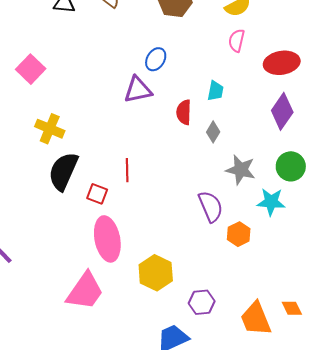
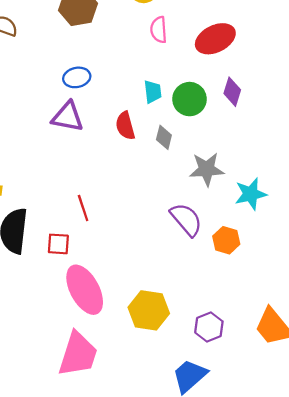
blue ellipse: (156, 59) -> (77, 77), turned 65
purple triangle: (138, 90) -> (67, 117), turned 40
purple diamond: (282, 111) -> (232, 92), size x0.7
green circle: (291, 166) -> (189, 99), moved

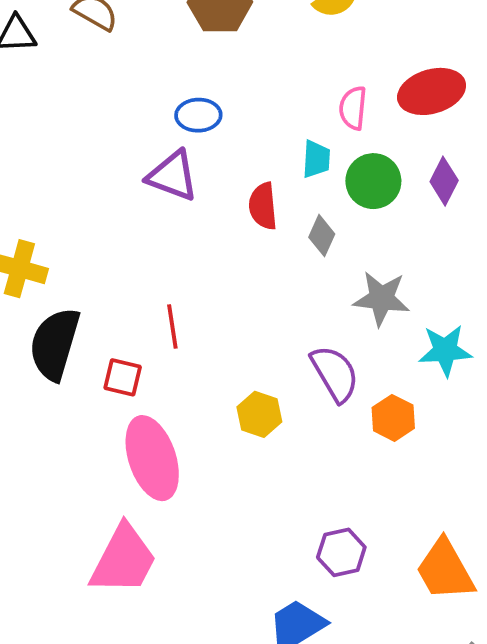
pink semicircle: (159, 30) -> (353, 108), moved
yellow hexagon: (149, 310) -> (259, 414), moved, size x0.7

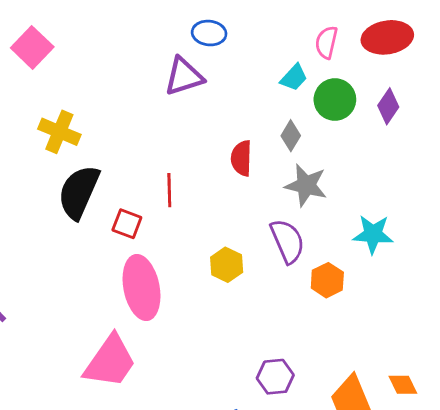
cyan trapezoid: (316, 159) -> (294, 77), turned 32
purple triangle: (173, 176) -> (184, 76), turned -45
red semicircle: (263, 206) -> (241, 158), moved
gray star: (381, 299) -> (306, 185), moved

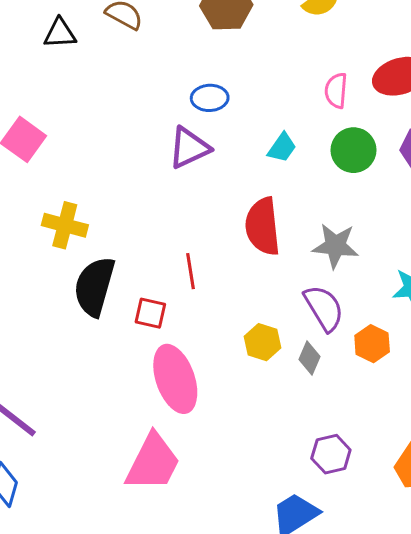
cyan trapezoid: (294, 77) -> (282, 148), moved
gray diamond: (291, 136) -> (309, 358), moved
red semicircle: (241, 158) -> (263, 226), size x1.5

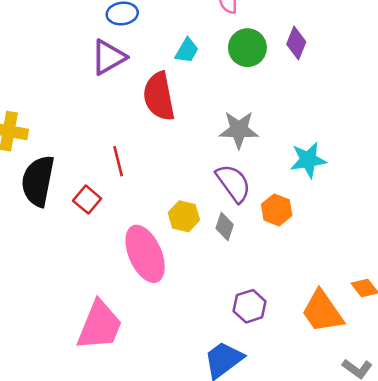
red semicircle: (263, 226) -> (159, 96), moved
red square: (150, 313) -> (87, 200), turned 32
pink ellipse: (175, 379) -> (145, 254), moved

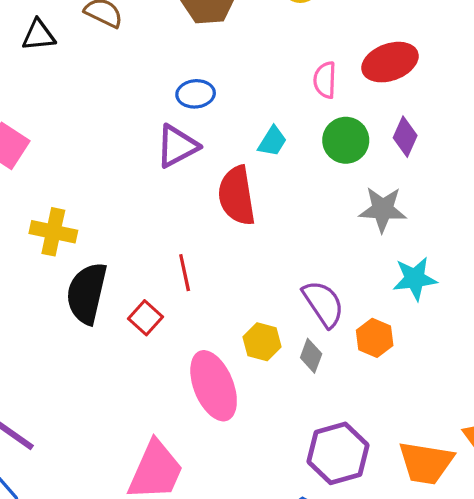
gray star: (239, 130) -> (383, 209), moved
purple hexagon: (250, 306) -> (338, 453), size x1.5
orange trapezoid: (322, 312) -> (426, 463), turned -48

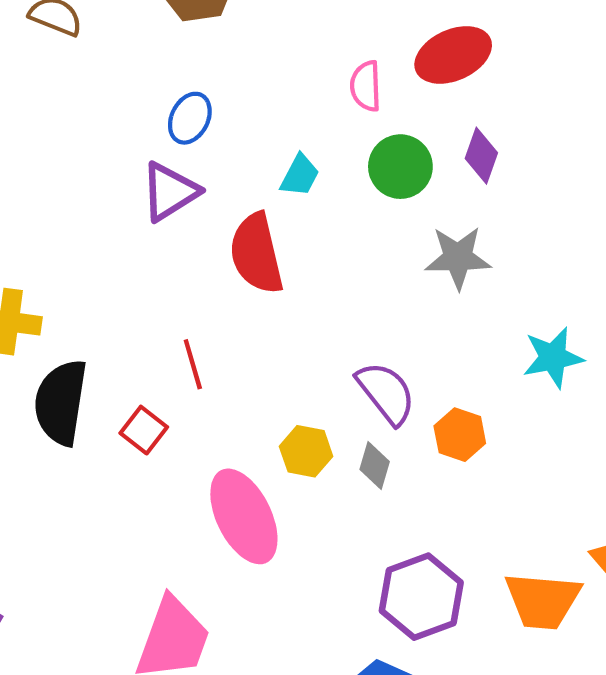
blue ellipse: (196, 94) -> (190, 118), turned -54
cyan star: (415, 279) -> (553, 357), moved

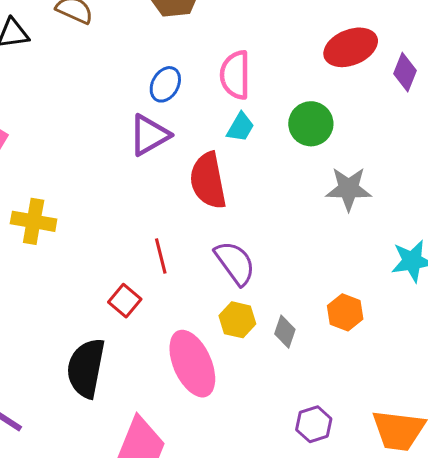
pink semicircle: (366, 86) -> (235, 75), moved, size x1.4
purple diamond: (481, 156) -> (405, 72), moved
purple semicircle: (386, 393) -> (235, 263), moved
black semicircle: (61, 402) -> (86, 368), moved
purple hexagon: (421, 597) -> (314, 424), size x0.6

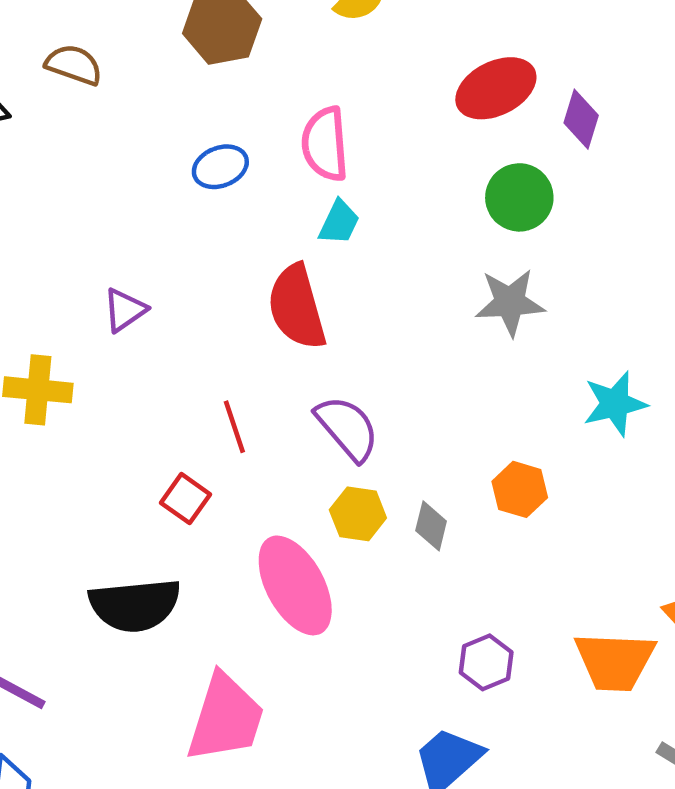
blue ellipse: (165, 84) -> (220, 167), turned 44
green circle: (311, 124) -> (519, 197), moved
purple triangle: (149, 135) -> (125, 310), moved, size x0.7
black semicircle: (86, 368) -> (135, 605), turned -102

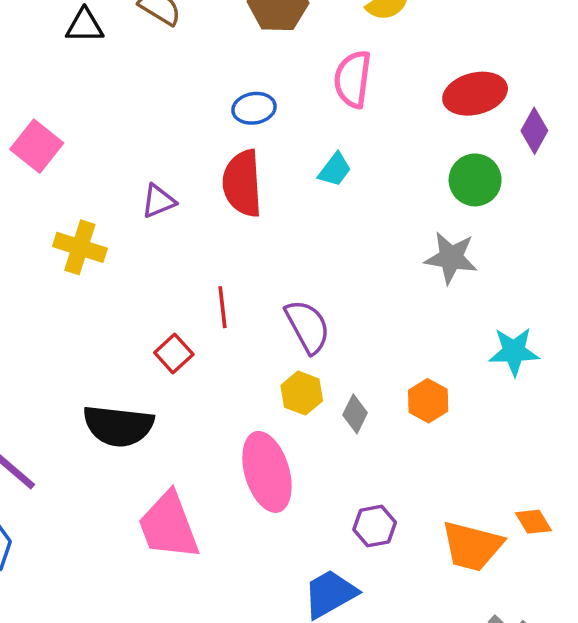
pink semicircle: (325, 144) -> (353, 79), moved
red semicircle: (297, 307) -> (242, 183), moved
pink ellipse: (295, 585) -> (267, 472), moved
pink trapezoid: (226, 718) -> (169, 526), turned 130

